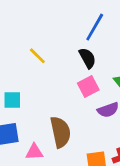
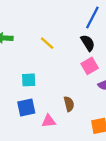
brown semicircle: (60, 132) -> (69, 104), size x0.6

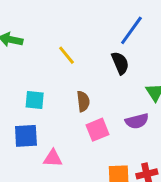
pink square: (90, 66) -> (97, 130), moved
brown semicircle: (69, 104) -> (83, 101), moved

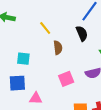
brown semicircle: (83, 101) -> (58, 48), moved

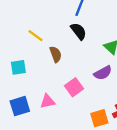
cyan square: (23, 59) -> (18, 67), moved
pink triangle: (36, 98) -> (48, 101), moved

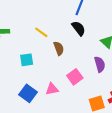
purple semicircle: (103, 73) -> (100, 64), turned -77
blue square: (20, 106) -> (28, 93), turned -36

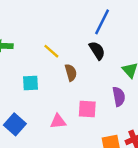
pink square: (75, 77) -> (87, 109), turned 35
blue square: (28, 93) -> (15, 124), moved

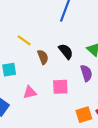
black semicircle: (97, 51) -> (66, 51), moved
pink triangle: (58, 121) -> (30, 92), moved

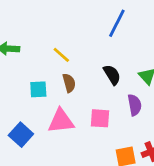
brown semicircle: (43, 57) -> (69, 83), moved
pink triangle: (30, 92) -> (61, 121), size x1.5

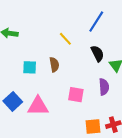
yellow line: (61, 55) -> (65, 39), moved
black semicircle: (112, 75) -> (97, 53), moved
pink triangle: (61, 121) -> (38, 106), moved

